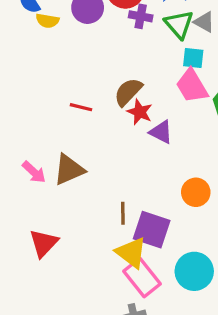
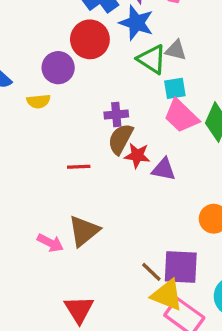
purple cross: (141, 16) -> (116, 115), moved
yellow semicircle: (47, 21) -> (38, 101), moved
brown line: (123, 213) -> (151, 272), moved, turned -30

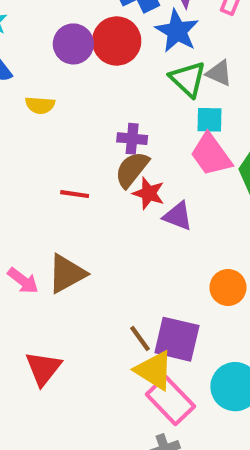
purple circle: (58, 68) -> (73, 44), moved

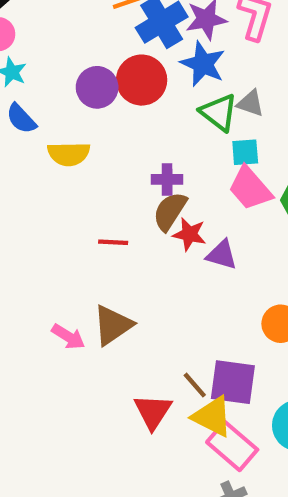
yellow semicircle: (40, 105) -> (69, 154), size x1.4
red triangle: (43, 368) -> (153, 411), moved

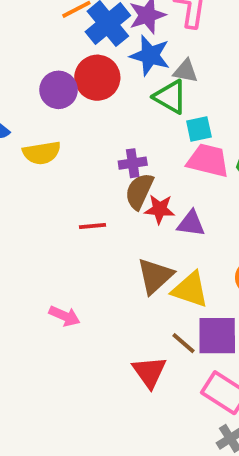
gray triangle: (250, 103) -> (186, 71), moved
pink trapezoid: (250, 188) -> (208, 161), turned 153
brown triangle: (113, 325) -> (155, 276), moved
yellow triangle: (212, 417) -> (190, 290), moved

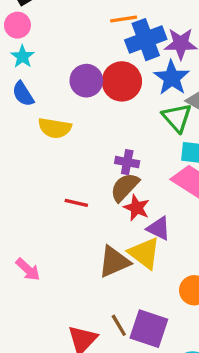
yellow triangle: (190, 290) -> (144, 253), moved

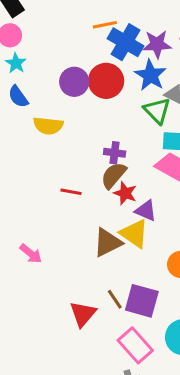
blue cross: (146, 40) -> (125, 42), turned -36

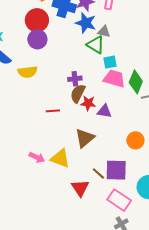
red circle: (106, 81) -> (37, 20), moved
yellow triangle: (134, 234) -> (60, 158), moved

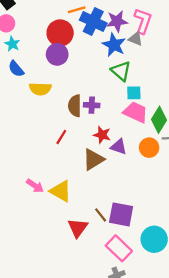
gray triangle: (104, 32) -> (136, 39), moved
brown semicircle: (78, 94) -> (75, 106), moved, turned -36
red line: (53, 111) -> (61, 137), turned -64
brown triangle: (85, 138) -> (93, 159), moved
orange circle: (135, 140) -> (149, 148), moved

